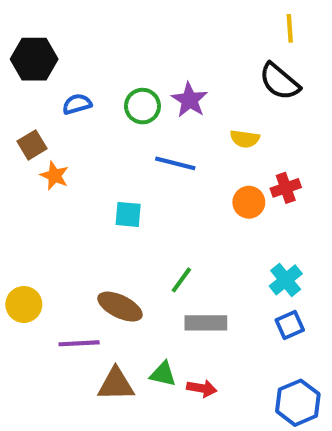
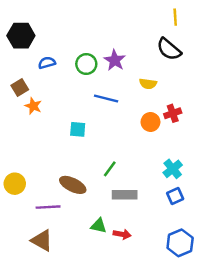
brown triangle: (116, 384) -> (42, 240), moved, turned 30

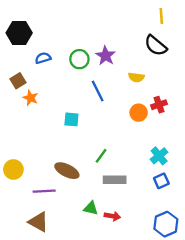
blue line: (106, 99) -> (98, 91), turned 50

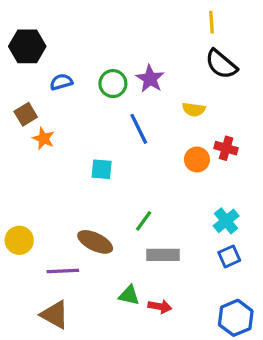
yellow line: (161, 16) -> (211, 22), moved
red cross: (159, 105) -> (226, 148), turned 35

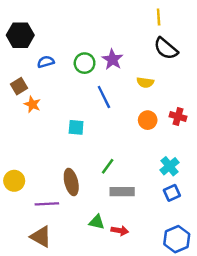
red cross: (226, 148) -> (178, 116), moved
brown ellipse: (95, 242) -> (71, 182), turned 50

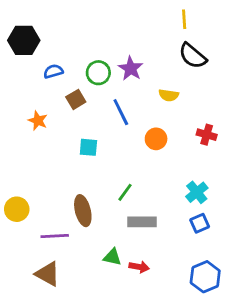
brown square: (19, 86) -> (76, 99), moved
orange circle: (148, 120) -> (156, 139), moved

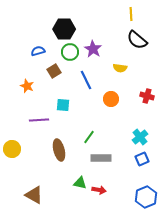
black hexagon: (24, 40) -> (64, 29), moved
purple line: (55, 236) -> (39, 120), moved

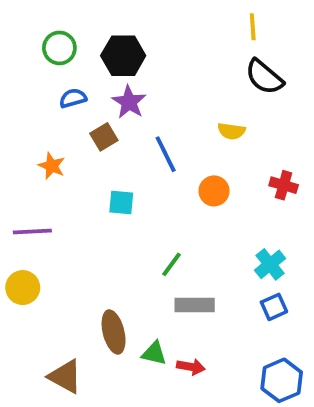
purple star: (93, 49) -> (129, 102), moved
green circle: (70, 52) -> (59, 48), moved
purple line: (39, 120) -> (32, 232), moved
brown ellipse: (59, 150) -> (114, 332), moved

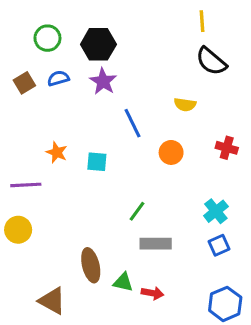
brown square: (104, 137) -> (24, 83), moved
orange star: (52, 166) -> (57, 152), moved

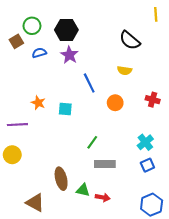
yellow line: (202, 21) -> (156, 14), moved
black semicircle: (211, 61) -> (130, 40), moved
brown square: (24, 83) -> (16, 41), moved

